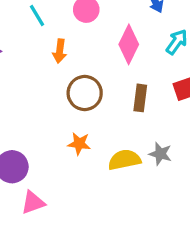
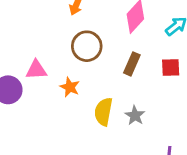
yellow semicircle: (124, 160) -> (103, 112), turned -84
pink triangle: (33, 203) -> (36, 70), moved

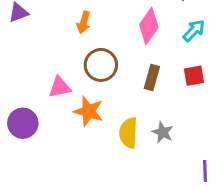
pink triangle: (36, 70) -> (60, 87), moved
orange star: (70, 87) -> (89, 111), size x1.4

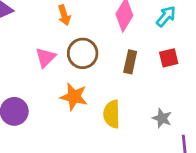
orange arrow: (84, 22) -> (64, 15), turned -30
pink triangle: (60, 87) -> (45, 57), moved, turned -30
gray star: (163, 132) -> (162, 118), moved

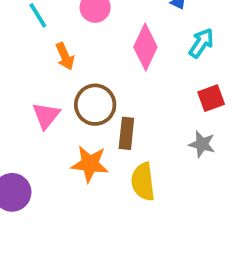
brown rectangle: (130, 62) -> (126, 133), moved
gray star: (162, 118) -> (202, 144), moved

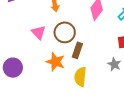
pink triangle: (46, 115) -> (39, 32), turned -35

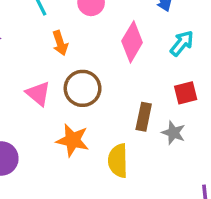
brown rectangle: (77, 50) -> (144, 117), moved

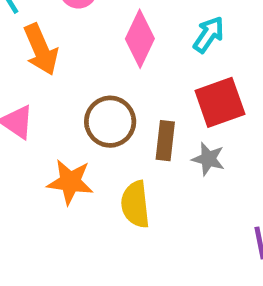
orange arrow: (60, 43) -> (41, 49), size x1.5
brown circle: (83, 88) -> (110, 122), moved
red square: (186, 93) -> (220, 102), size x1.5

